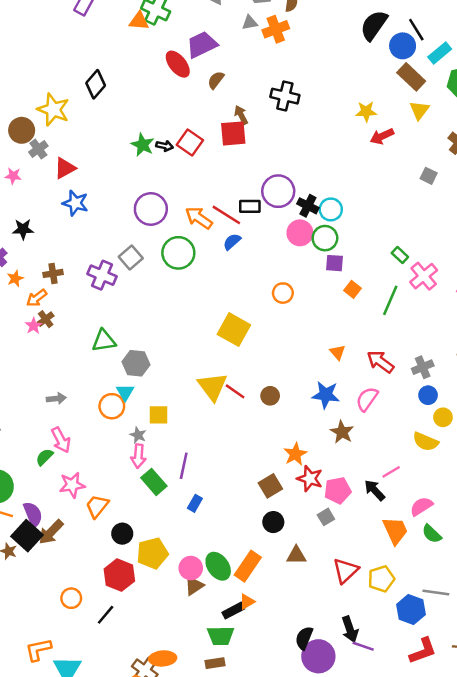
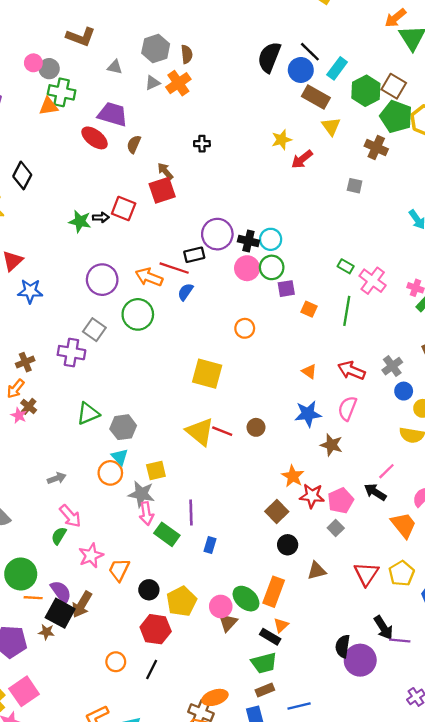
purple trapezoid: (202, 45) -> (113, 114), turned 56
black cross: (285, 96) -> (202, 144), size x0.6
gray star: (138, 435) -> (141, 494), size x1.6
black rectangle: (233, 611) -> (270, 637), turned 72

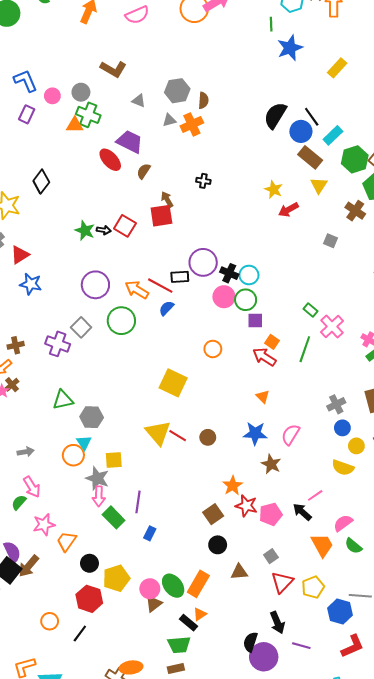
pink circle: (33, 63) -> (52, 96), moved
yellow star: (282, 140) -> (274, 189), turned 30
red arrow: (351, 370) -> (264, 357), moved
gray square: (336, 528) -> (271, 556), moved
black arrow: (383, 628) -> (277, 623), moved

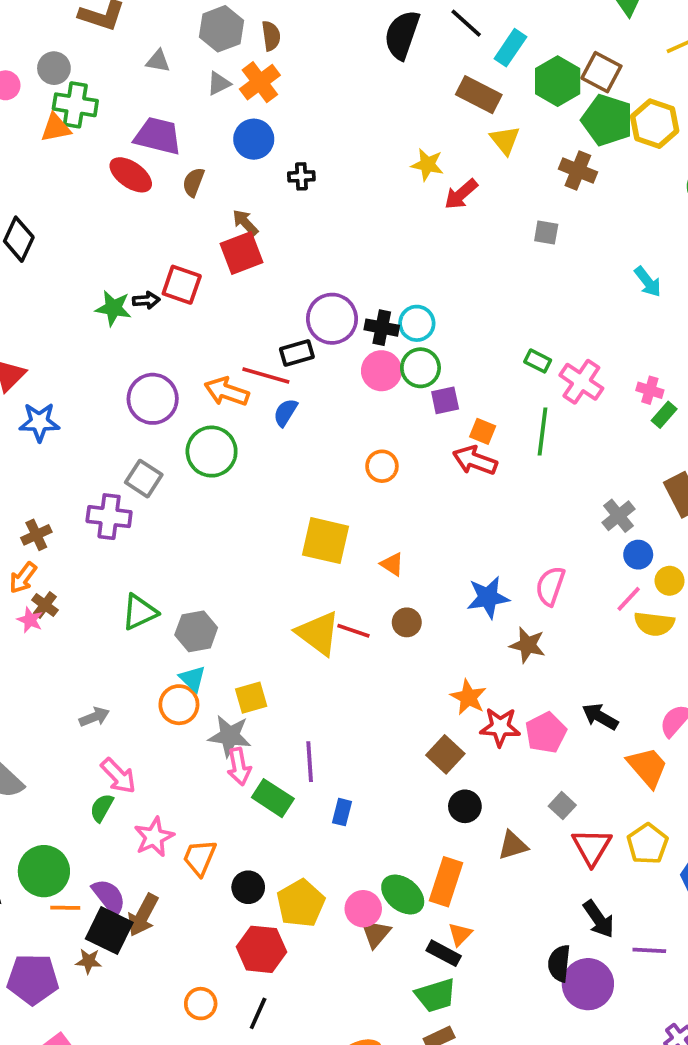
blue circle: (301, 131) -> (254, 139), moved
orange triangle: (263, 396) -> (392, 564), moved
pink line: (315, 495) -> (629, 599), moved

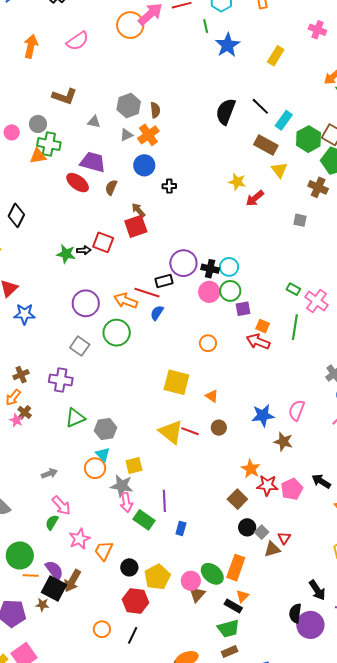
purple cross: (109, 517) -> (61, 380), moved
gray square: (562, 806) -> (262, 532), moved
red triangle: (592, 847) -> (284, 538), moved, size x0.6

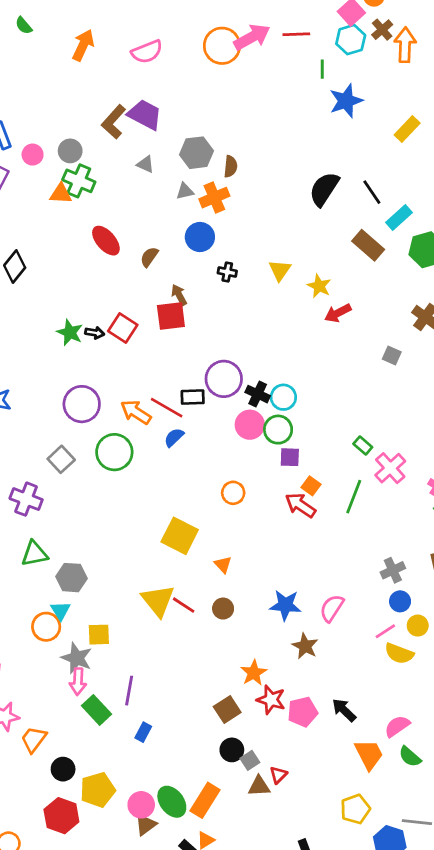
brown L-shape: (65, 96) -> (114, 122), turned 100
purple trapezoid: (93, 162) -> (145, 115), moved
yellow triangle: (279, 170) -> (280, 270), moved

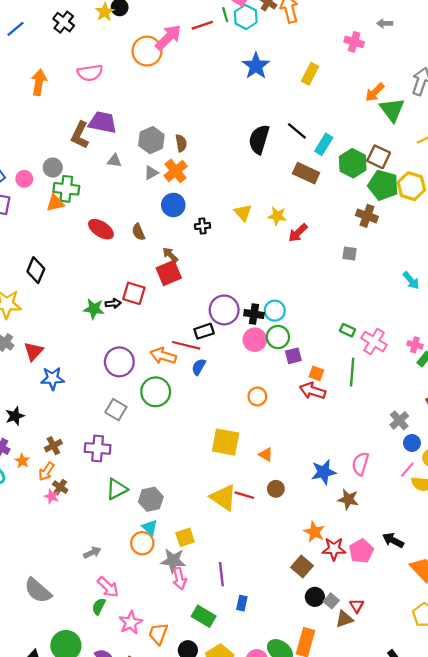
pink semicircle: (147, 52) -> (90, 73), turned 30
green line: (322, 69) -> (225, 15), moved
brown semicircle: (149, 257) -> (138, 232), turned -42
green rectangle: (96, 710) -> (204, 616), moved

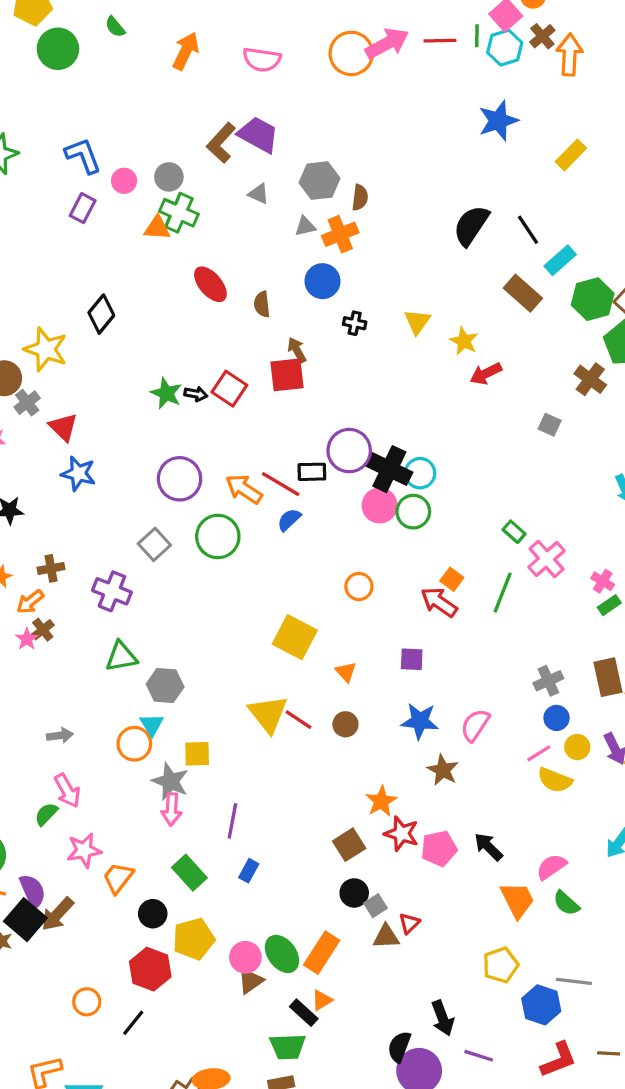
black cross: (254, 314) -> (389, 469), size x1.5
red triangle: (33, 351) -> (63, 427), turned -45
purple square: (293, 356) -> (412, 659), moved

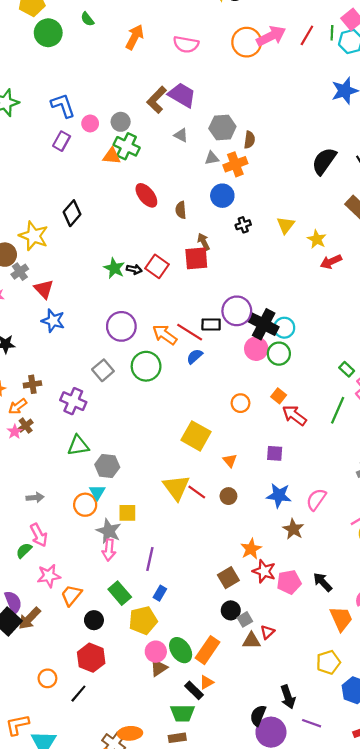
red line: (440, 41) -> (307, 35), turned -60
black cross: (355, 323) -> (243, 225), turned -32
orange square: (452, 579) -> (279, 396), moved
yellow pentagon: (194, 939) -> (143, 620), moved

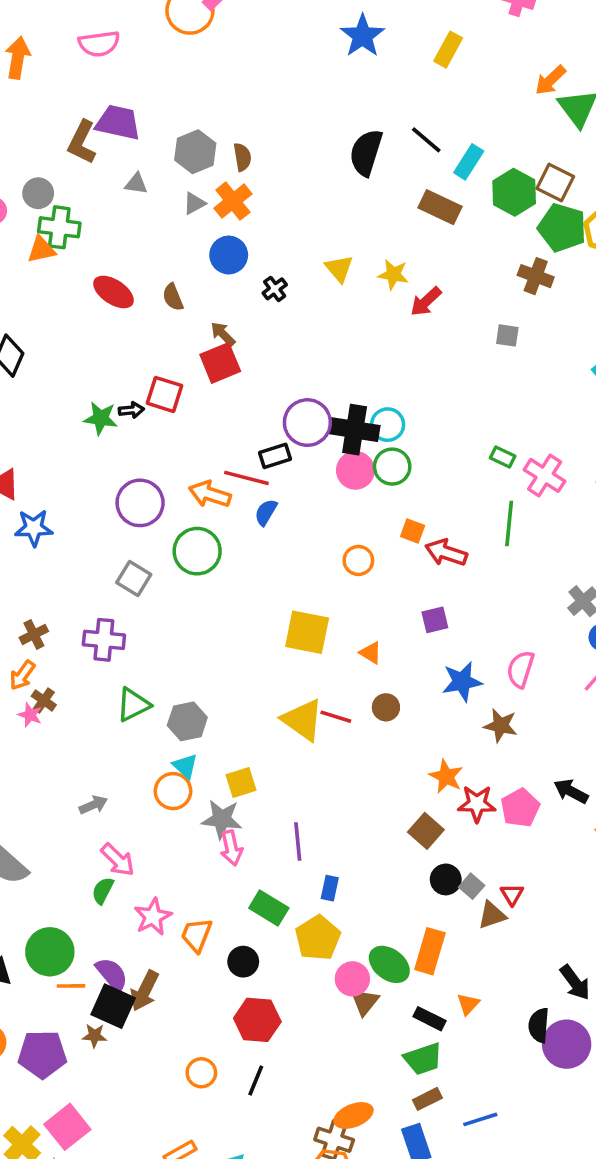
orange triangle: (207, 682) -> (468, 1004), moved

